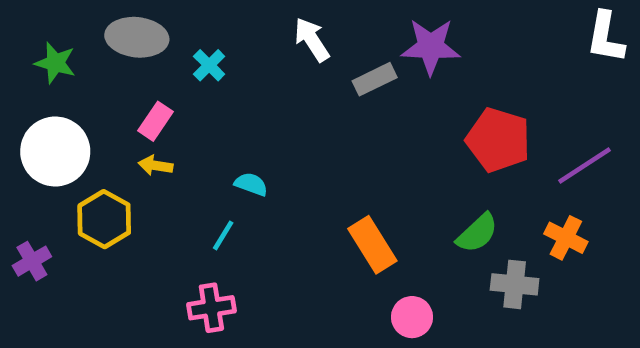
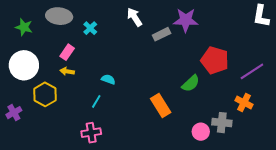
green semicircle: (477, 233) -> (191, 83), moved
pink circle: (412, 317) -> (201, 132), moved

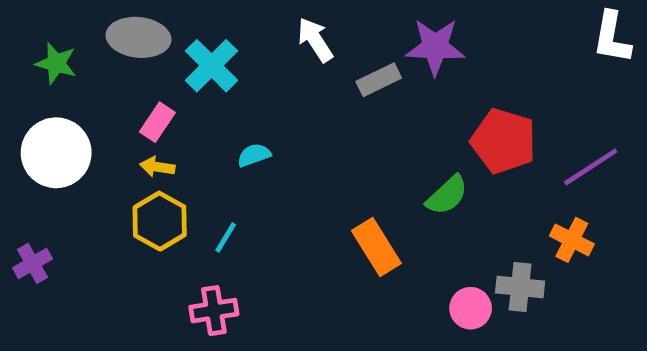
cyan cross: (90, 28) -> (212, 66), size x1.6
cyan semicircle: (108, 79) -> (254, 155), moved, turned -40
yellow hexagon: (45, 94) -> (160, 221), moved

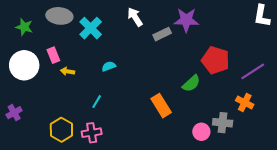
pink rectangle: (157, 122) -> (53, 55), moved, turned -56
yellow hexagon: (160, 221) -> (61, 130), moved

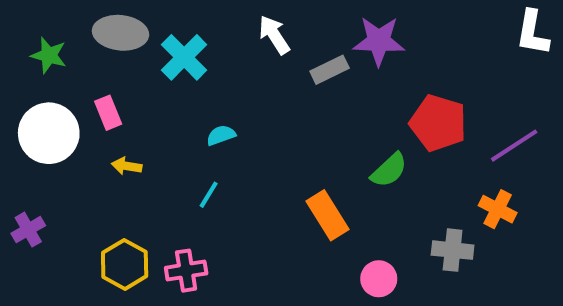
yellow arrow: (67, 71) -> (127, 166), moved
cyan line: (97, 102) -> (209, 195), moved
pink circle: (201, 132) -> (379, 279), moved

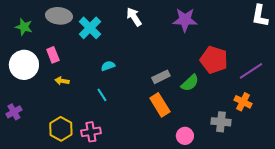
gray rectangle: (330, 70) -> (161, 77), moved
cyan line: (209, 195) -> (102, 95), turned -64

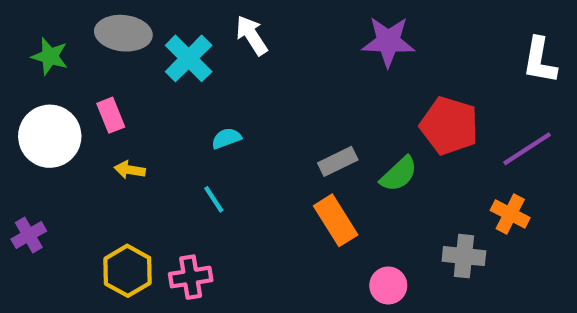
white L-shape: (260, 16) -> (540, 61), moved
white arrow: (134, 17) -> (252, 35), moved

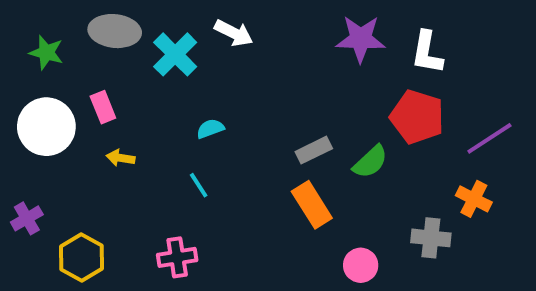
white arrow: (252, 35) -> (234, 33), turned 150
white L-shape: (540, 61) -> (427, 52), moved
yellow hexagon: (128, 271) -> (81, 257), moved

